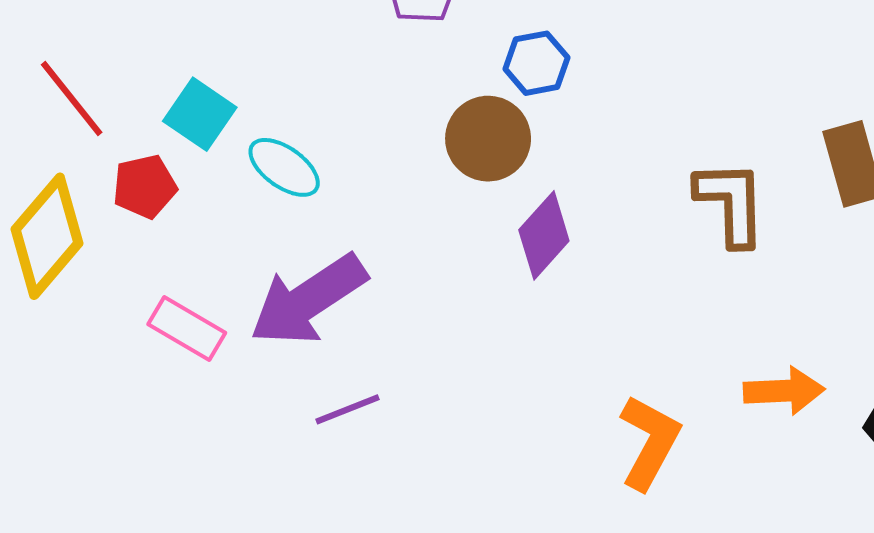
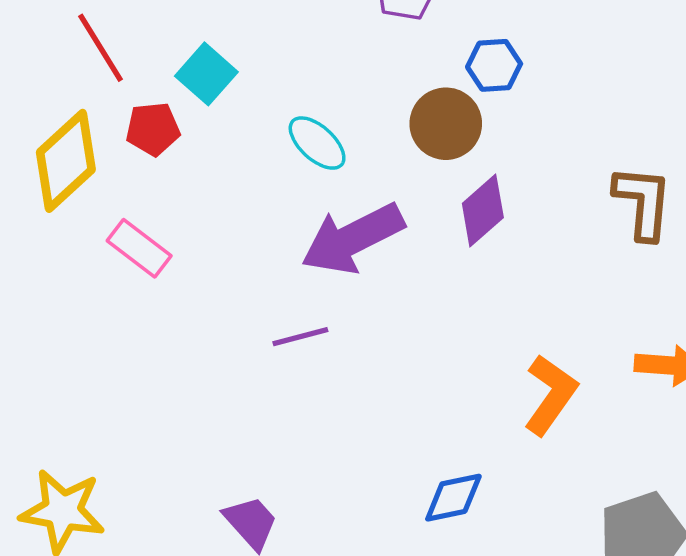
cyan ellipse: (284, 167) -> (317, 143), moved
purple arrow: (308, 300) -> (353, 239), moved
pink rectangle: (187, 329) -> (139, 248), moved

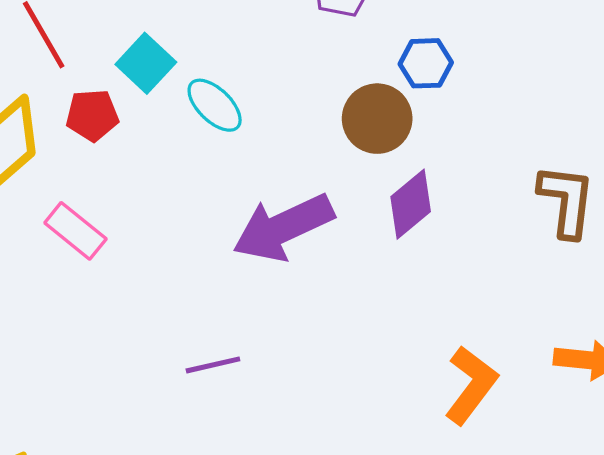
cyan ellipse: (317, 143) -> (215, 105), moved
purple line: (300, 337) -> (213, 365), moved

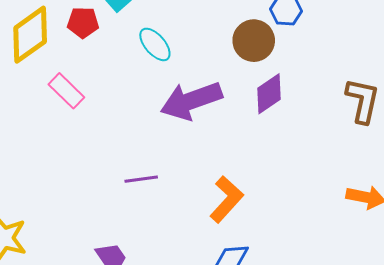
cyan ellipse: (215, 105) -> (155, 44), moved
orange L-shape: (471, 385) -> (227, 199), moved

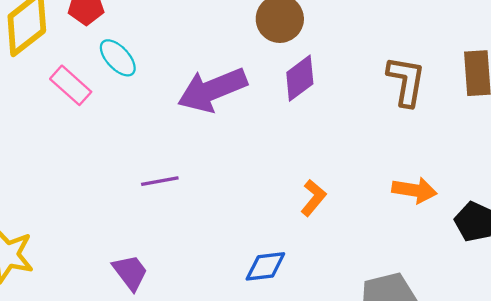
cyan ellipse: (155, 44) -> (118, 58), moved
orange L-shape: (227, 199) -> (313, 198), moved, size x0.7

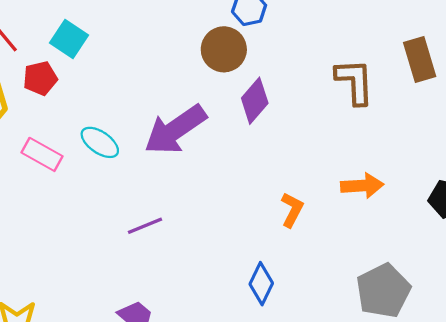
cyan ellipse: (118, 58) -> (100, 142), moved
orange arrow: (414, 190) -> (362, 186), moved
blue diamond: (265, 266) -> (261, 284), turned -45

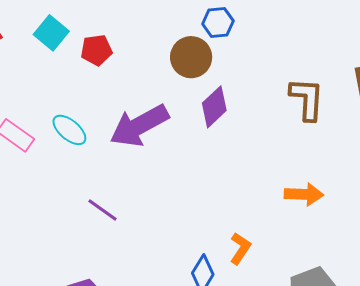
red pentagon: (40, 78) -> (96, 50), moved
orange L-shape: (292, 210) -> (240, 248), moved
purple line: (145, 226) -> (103, 210), turned 52

